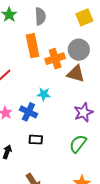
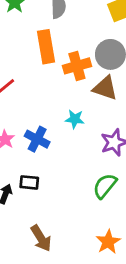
cyan star: (44, 94) -> (75, 119), moved
black rectangle: (36, 140) -> (29, 182), moved

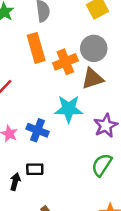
brown triangle: (105, 88) -> (92, 79), turned -30
cyan star: (75, 119) -> (69, 109), size x1.6

